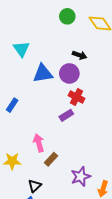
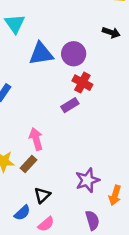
black arrow: (80, 55) -> (111, 32), moved
brown rectangle: (51, 159) -> (29, 164), moved
black triangle: (35, 186) -> (42, 195), moved

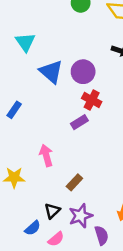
blue triangle: (41, 54) -> (51, 72), turned 50
brown rectangle: (29, 164) -> (74, 182), moved
purple star: (87, 180) -> (81, 216), moved

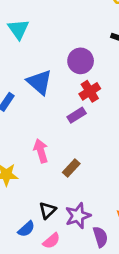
blue triangle: (51, 72) -> (40, 82), moved
red cross: (92, 100) -> (90, 91), turned 30
brown rectangle: (74, 182) -> (71, 168), moved

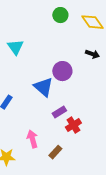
blue triangle: (40, 82) -> (43, 87), moved
red cross: (90, 91) -> (73, 125), moved

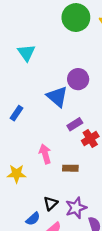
green circle: (60, 15) -> (76, 18), size x1.6
brown rectangle: (55, 152) -> (70, 168), turned 48

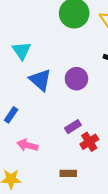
blue triangle: (57, 97) -> (40, 80), moved
pink arrow: (45, 154) -> (27, 145), moved, turned -60

